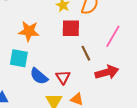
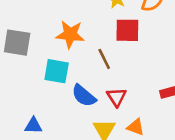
brown line: (86, 53) -> (104, 59), moved

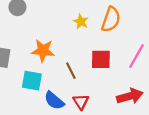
red square: (127, 30) -> (101, 59), moved

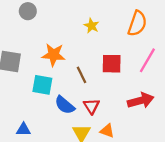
orange semicircle: (111, 19) -> (137, 23), moved

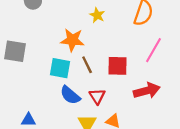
orange star: (54, 55) -> (72, 40), moved
red square: (112, 64) -> (117, 66), moved
cyan square: (42, 85) -> (60, 68), moved

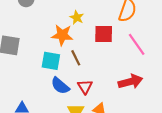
yellow star: (97, 15) -> (77, 17), moved
pink line: (154, 50) -> (137, 44), turned -65
red square: (117, 66) -> (104, 34), moved

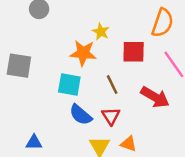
brown line: (76, 58) -> (112, 85), moved
red arrow: (130, 82) -> (155, 97), moved, turned 45

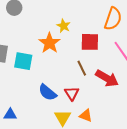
orange star: (83, 53) -> (50, 43), turned 30
cyan square: (69, 85) -> (23, 61), moved
brown line: (112, 85) -> (82, 68), moved

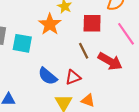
red triangle: (72, 93) -> (73, 77), turned 42

